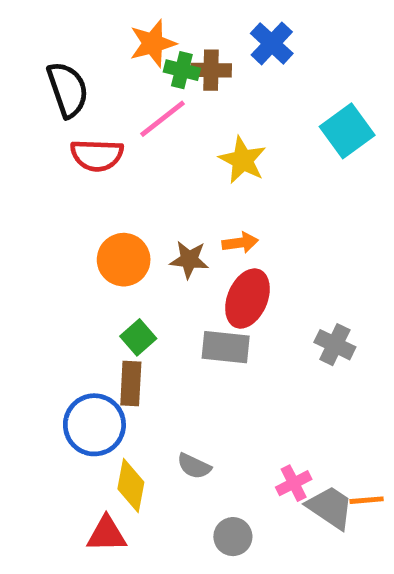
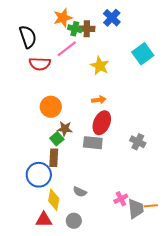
brown star: (189, 260) -> (65, 129), moved
gray trapezoid: (330, 507) -> (136, 209), turned 50
gray circle: (233, 537) -> (74, 221), moved

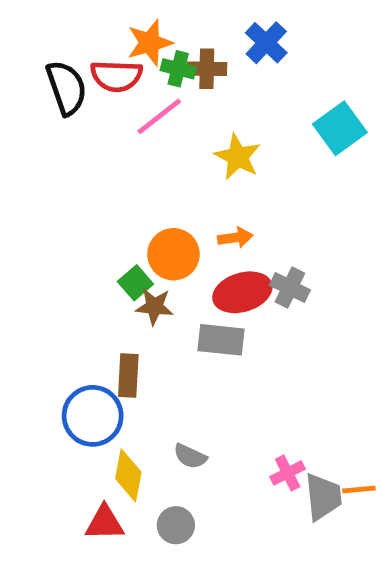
red semicircle: (40, 64) -> (116, 76), moved
orange circle: (51, 107) -> (173, 254), moved
red ellipse: (102, 123) -> (242, 292), turned 50
green square: (57, 139) -> (135, 283), moved
gray cross: (138, 142) -> (290, 288), moved

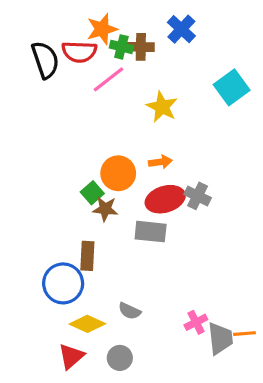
yellow diamond: (128, 475) -> (87, 324), turned -76
red triangle: (105, 523) -> (71, 356), turned -40

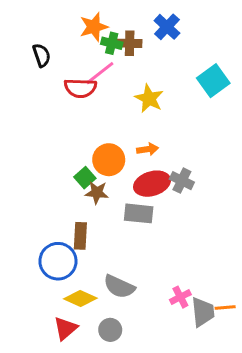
red semicircle: (79, 52) -> (80, 88), moved
black semicircle: (45, 60) -> (42, 55), size x0.7
gray semicircle: (130, 311) -> (119, 287), size x1.5

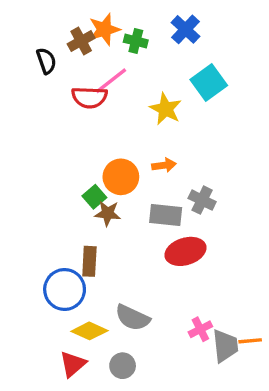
green cross: (112, 43) -> (136, 41), moved
brown cross: (130, 43) -> (81, 41), moved, turned -30
cyan square: (213, 81) -> (209, 82), moved
red ellipse: (152, 184) -> (185, 251), moved
gray rectangle: (139, 213) -> (166, 215), moved

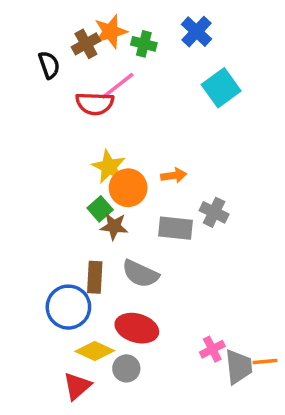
yellow star: (166, 109) -> (109, 167), moved
red ellipse: (185, 251) -> (137, 328), moved, turned 33
gray semicircle: (132, 318) -> (140, 274), moved
gray circle: (123, 366) -> (126, 368), moved

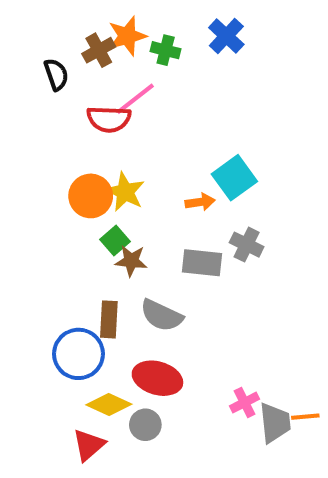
cyan square: (221, 88) -> (234, 178), moved
orange circle: (128, 188) -> (91, 196), moved

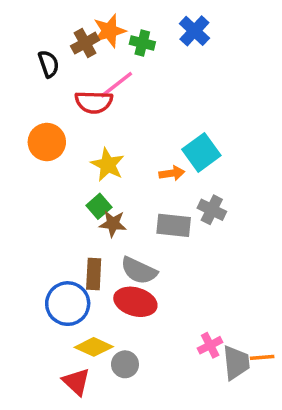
orange circle: (91, 196) -> (47, 142), moved
red ellipse: (157, 378) -> (135, 302), moved
red triangle: (89, 445) -> (76, 382), turned -36

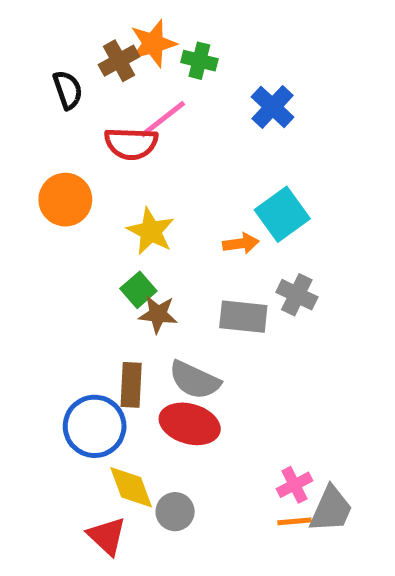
blue cross: (194, 31) -> (273, 107), moved
yellow diamond: (94, 347) -> (131, 487), turned 45
orange line: (262, 357) -> (294, 521), moved
gray trapezoid: (236, 363) -> (331, 509), turned 30

